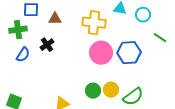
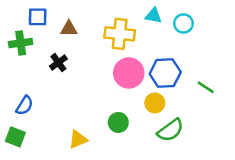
green line: (160, 38) -> (206, 87), moved
blue semicircle: (23, 55) -> (25, 106), moved
yellow circle: (111, 90) -> (155, 103), moved

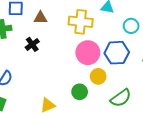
cyan circle: (183, 23) -> (131, 26), moved
yellow circle: (155, 103) -> (98, 76), moved

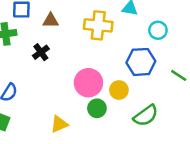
pink circle: (88, 53) -> (88, 83), moved

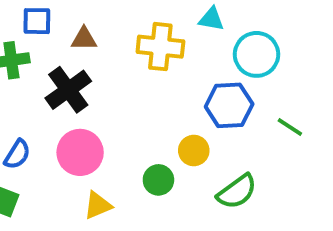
cyan circle: (158, 30) -> (257, 54), size x1.5
black cross: (41, 52) -> (68, 90), size x1.6
pink circle: (88, 83) -> (80, 152), moved

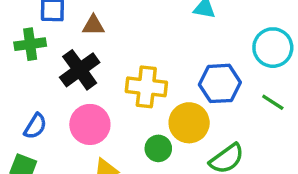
yellow cross: (160, 47) -> (146, 87), moved
cyan circle: (257, 54) -> (273, 48), moved
yellow circle: (194, 151) -> (189, 123), size x1.5

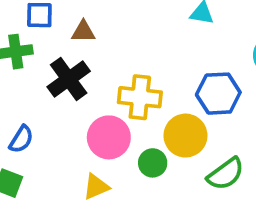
pink circle: (90, 124) -> (109, 137), moved

